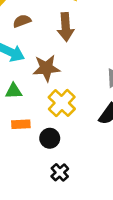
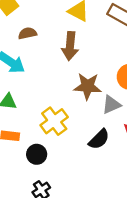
brown star: (46, 68) -> (87, 86), moved

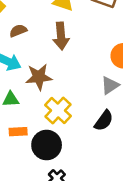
brown star: (87, 86) -> (39, 77), moved
black circle: (37, 154) -> (47, 145), size x1.5

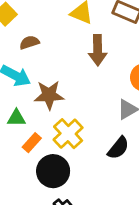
brown arrow: (61, 36) -> (98, 50), moved
orange rectangle: (18, 132) -> (32, 143), moved, turned -48

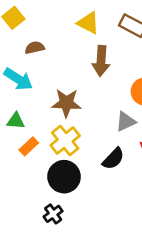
brown star: (49, 95) -> (66, 103), moved
black circle: (53, 171) -> (64, 177), moved

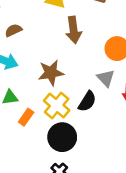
gray triangle: (126, 122) -> (106, 78), turned -36
black semicircle: (113, 159) -> (87, 101), moved

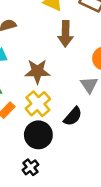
black semicircle: (87, 101) -> (73, 116), moved

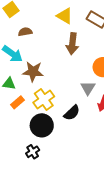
brown star: (37, 71) -> (33, 72), moved

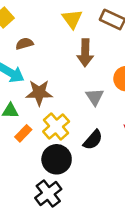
yellow triangle: (65, 16) -> (72, 19), turned 30
gray triangle: (88, 88) -> (95, 97), moved
black cross: (33, 152) -> (48, 194), size x1.5

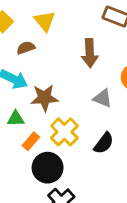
yellow triangle: (72, 19) -> (45, 21), moved
gray triangle: (95, 97) -> (103, 98), turned -30
black circle: (57, 159) -> (48, 168), moved

